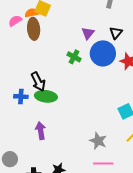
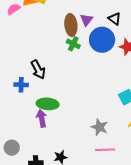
brown ellipse: (34, 29) -> (71, 25), moved
black triangle: (116, 33) -> (115, 19), turned -32
green ellipse: (46, 96) -> (48, 104), moved

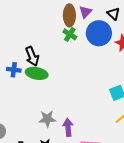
green ellipse: (48, 104) -> (37, 73), moved
purple arrow: (42, 118) -> (68, 127), moved
gray star: (99, 127) -> (47, 119), moved, turned -30

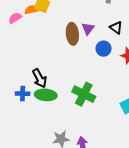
blue circle: (99, 33) -> (104, 49), size x0.6
green cross: (70, 34) -> (84, 94), moved, size x1.6

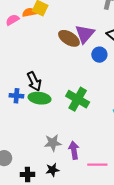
purple triangle: (88, 29) -> (85, 34), size x1.5
brown ellipse: (72, 34) -> (69, 38), turned -55

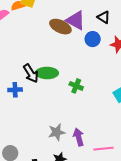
purple triangle: (85, 34) -> (76, 20), turned -35
green ellipse: (40, 98) -> (47, 73), moved
green cross: (78, 99) -> (76, 86), size x0.6

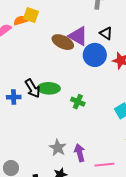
blue circle: (93, 39) -> (95, 55), size x1.5
blue cross: (15, 90) -> (14, 97), moved
gray star: (57, 132) -> (58, 148), turned -30

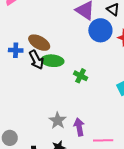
brown ellipse: (63, 42) -> (39, 43), moved
blue cross: (14, 97) -> (16, 50), moved

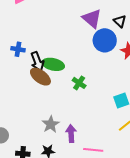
brown ellipse: (39, 43) -> (40, 77), moved

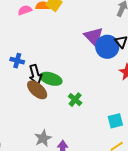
blue circle: (105, 40) -> (107, 47), moved

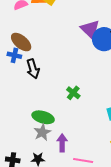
green ellipse: (51, 79) -> (43, 117), moved
brown ellipse: (37, 90) -> (21, 42), moved

